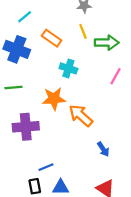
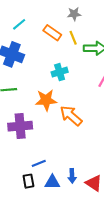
orange rectangle: (52, 38) -> (52, 33), moved
cyan cross: (68, 68) -> (60, 72), turned -35
blue arrow: (103, 149) -> (72, 176), moved, turned 32

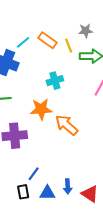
gray star: (74, 14) -> (86, 31), moved
cyan line: (19, 24) -> (23, 42), moved
blue line: (39, 163) -> (34, 174), turned -32

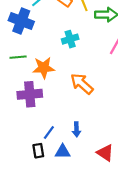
orange star: (41, 109) -> (44, 68), moved
blue arrow: (68, 187) -> (77, 129), moved

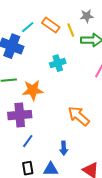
orange arrow: (82, 84) -> (79, 116), moved
blue line: (49, 133) -> (28, 141), moved

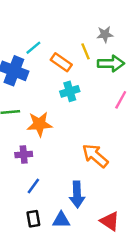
orange rectangle: (51, 25) -> (61, 62), moved
purple cross: (20, 115) -> (24, 154), size x0.6
blue arrow: (64, 148) -> (77, 194), size x1.5

